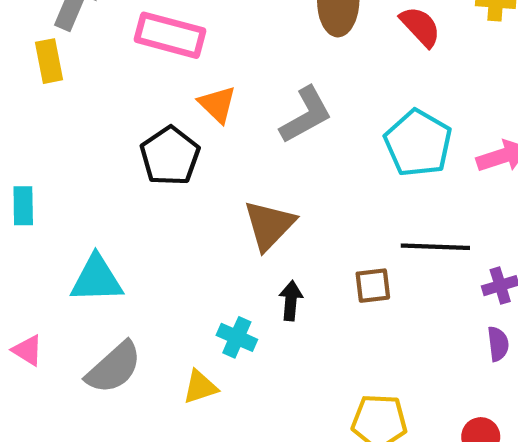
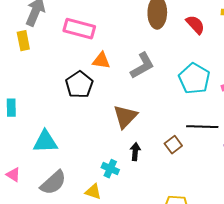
orange triangle: (217, 104) -> (101, 61), turned -36
brown square: (373, 286) -> (173, 145), turned -30
yellow triangle: (200, 387) -> (93, 192), turned 36

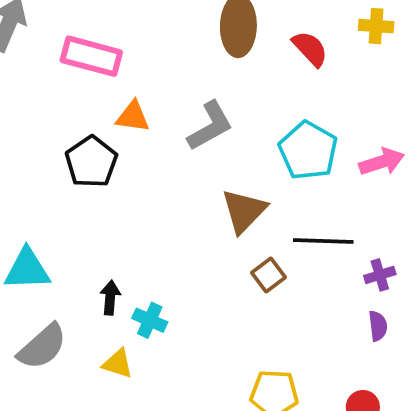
brown triangle: (125, 117) -> (244, 211), moved
black arrow: (135, 152) -> (110, 298), moved

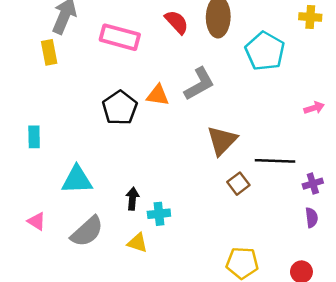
red semicircle: (310, 49) -> (177, 22), moved
orange triangle: (133, 117) -> (158, 95), moved
cyan pentagon: (308, 151) -> (265, 51), moved
pink arrow: (382, 162) -> (314, 108), size x0.7
cyan cross: (150, 320) -> (159, 214), turned -30

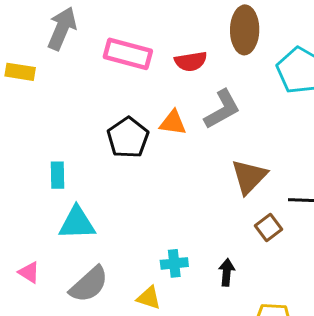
red semicircle: (177, 22) -> (191, 61), moved, turned 124
yellow rectangle: (49, 52) -> (20, 72), moved, turned -70
cyan rectangle: (34, 137) -> (58, 175), moved
black arrow: (132, 199) -> (227, 272), moved

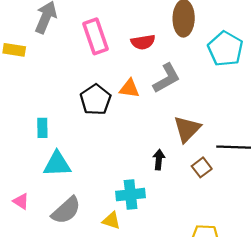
pink rectangle: (128, 54) -> (96, 36), turned 56
cyan cross: (174, 263) -> (131, 195), size x1.4
black arrow: (227, 272) -> (159, 160), moved

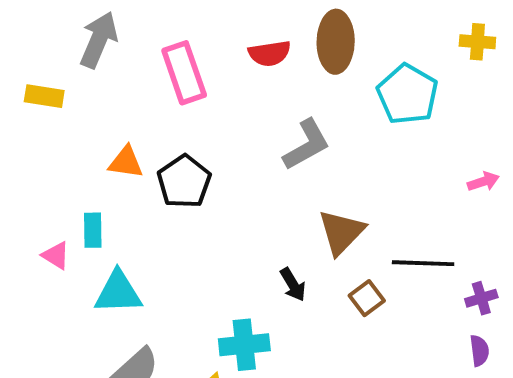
red semicircle: (143, 42) -> (270, 53), moved
orange triangle: (129, 88) -> (126, 162), moved
black arrow: (159, 160) -> (293, 285), turned 144
pink triangle: (21, 201) -> (56, 255), moved

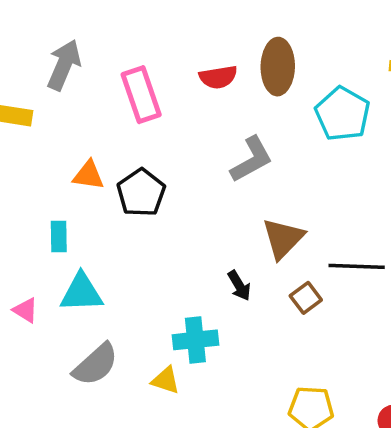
pink triangle: (56, 255) -> (25, 310), moved

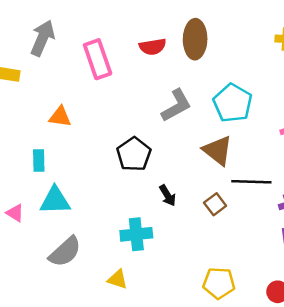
cyan pentagon: (343, 114) -> (233, 103), moved
black pentagon: (141, 193) -> (134, 154), moved
brown triangle: (283, 238) -> (218, 150), moved, turned -36
yellow triangle: (166, 380) -> (118, 279), moved

